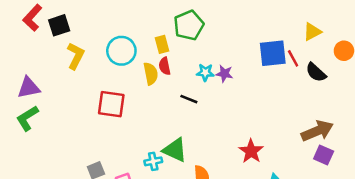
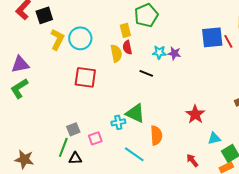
cyan circle: (121, 51) -> (80, 38), moved

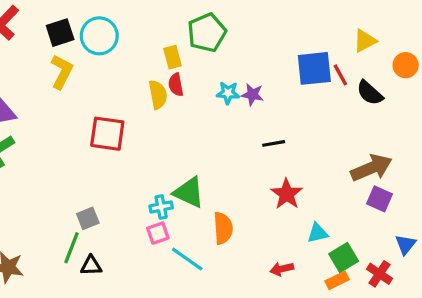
black square: (44, 15) -> (60, 33), moved
cyan circle: (80, 38) -> (99, 36), moved
black line: (146, 73) -> (274, 143), moved, turned -32
pink square: (95, 138) -> (158, 233), moved
red arrow: (192, 160) -> (282, 269), turned -64

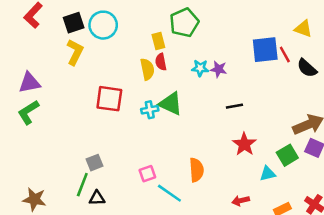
yellow triangle: (365, 41) -> (303, 29), turned 48
green triangle: (189, 192) -> (171, 104), moved
cyan cross: (161, 207) -> (150, 110), moved
green square: (344, 257) -> (287, 155), moved

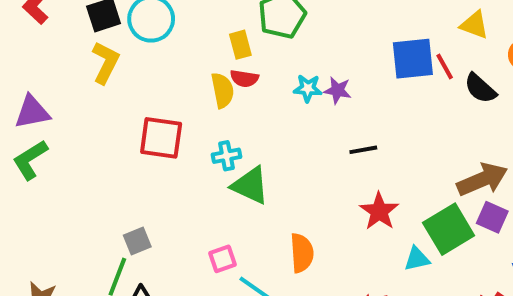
red semicircle: (161, 62) -> (244, 78), turned -70
green triangle: (171, 104) -> (250, 185), moved
green square: (287, 155) -> (449, 229), size x1.4

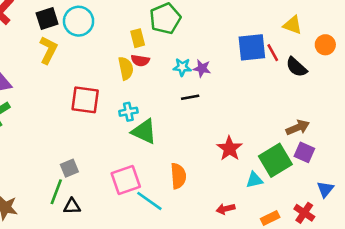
black line: (363, 150) -> (190, 97), moved
brown arrow: (482, 180) -> (298, 127), size x0.7
pink square: (223, 259) -> (126, 180), size x1.6

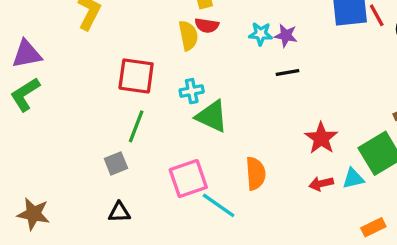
black line: (190, 97) -> (288, 73), moved
green line: (56, 192) -> (136, 126), moved
red arrow: (226, 209) -> (321, 184), moved

